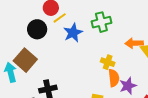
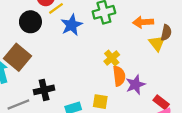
orange arrow: (134, 43) -> (143, 22), moved
yellow cross: (108, 62) -> (112, 58), turned 32

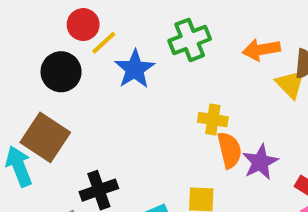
yellow cross: (112, 58) -> (213, 120), turned -35

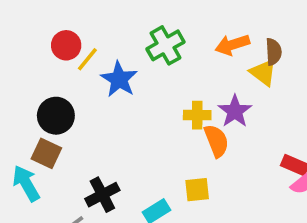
black circle: (61, 72) -> (56, 116), moved
brown square: (45, 137) -> (46, 153), size x0.7
purple star: (260, 162) -> (235, 111), moved

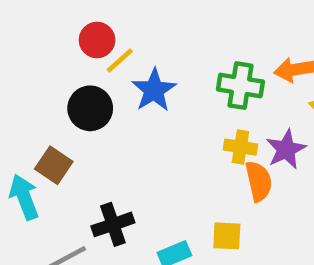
green cross: (166, 45) -> (240, 86), moved, turned 30
black circle: (56, 116) -> (90, 108), moved

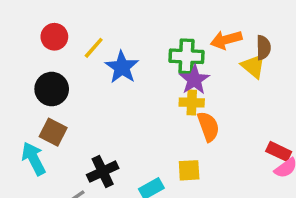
red circle: (97, 40) -> (54, 37), moved
black circle: (90, 108) -> (52, 89), moved
purple star: (286, 149) -> (194, 80), moved

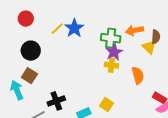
red circle: (54, 37) -> (26, 19), moved
blue star: (122, 67) -> (74, 28), moved
orange semicircle: (208, 127) -> (138, 75), moved
yellow square: (189, 170) -> (107, 104), turned 32

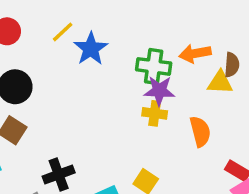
yellow line: (57, 29) -> (63, 32), moved
yellow triangle: (149, 47) -> (220, 82), turned -42
purple star: (114, 52) -> (159, 91), turned 30

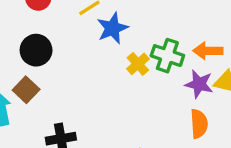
purple star: (159, 91) -> (199, 84), moved
yellow cross: (155, 113) -> (138, 64), moved, turned 30

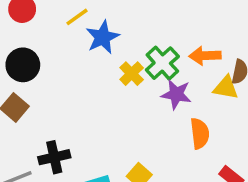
green cross: (167, 56) -> (162, 63), turned 32
purple star: (199, 84) -> (176, 94), moved

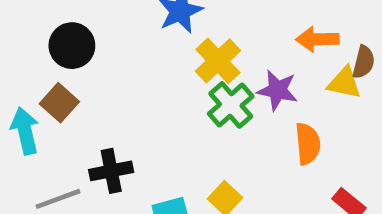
green cross: (162, 63) -> (231, 105), moved
yellow cross: (132, 74) -> (218, 61), size x1.4

